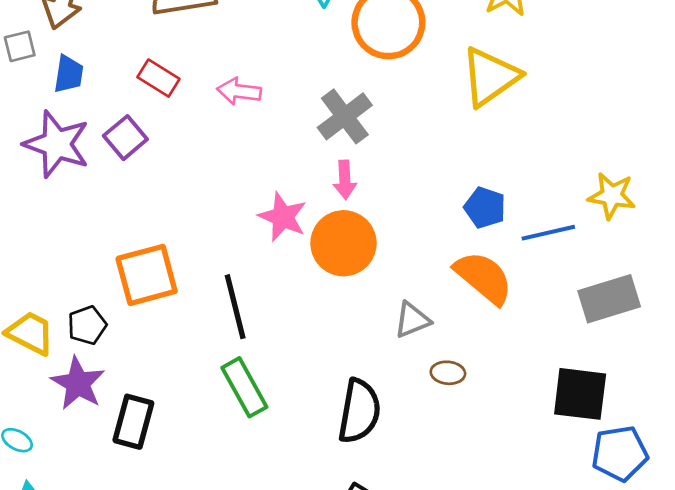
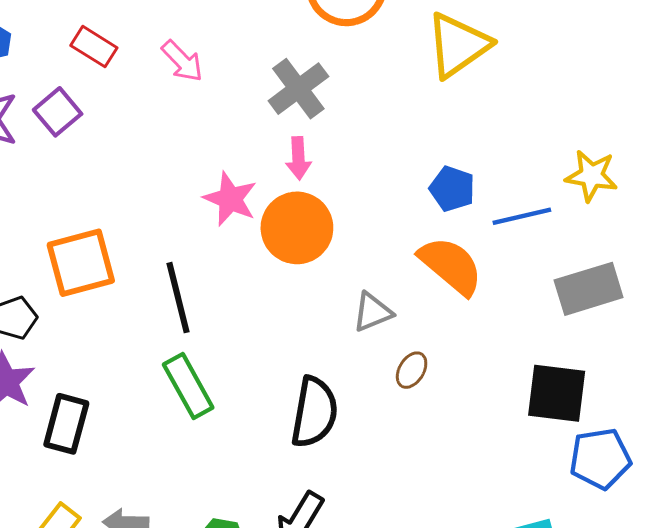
pink arrow: (239, 91) -> (182, 61), turned -141
brown ellipse: (448, 373) -> (412, 370), turned -64

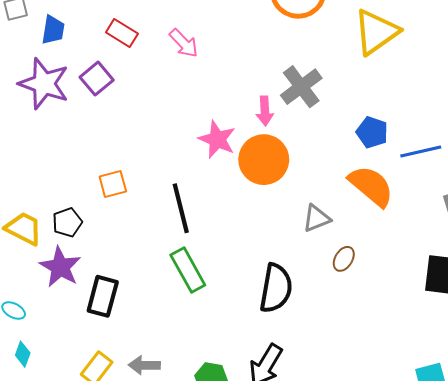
gray cross: (298, 89) -> (301, 87), moved
orange square: (81, 263) -> (113, 184), size x0.6

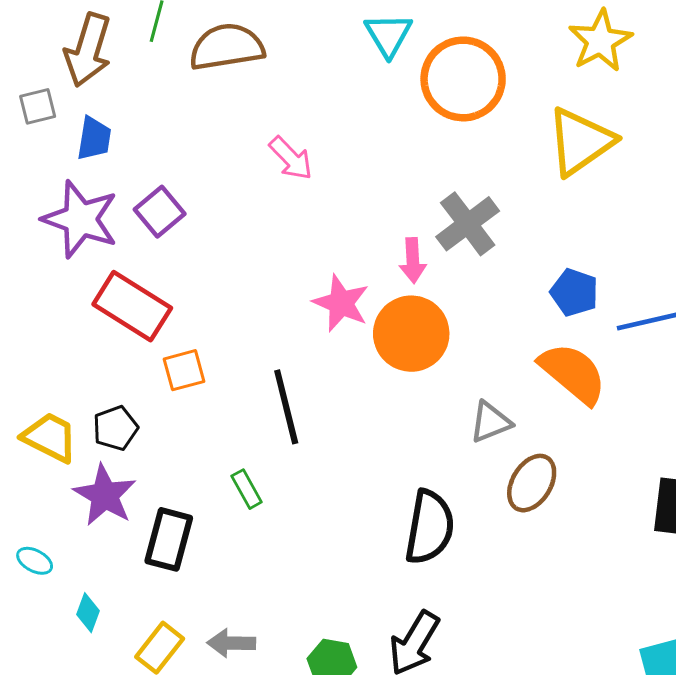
red rectangle: (122, 33) -> (132, 306), moved, size x1.6
brown ellipse: (344, 259) -> (532, 483), size x1.5
green rectangle: (188, 270) -> (247, 489), moved, size x0.6
cyan diamond: (23, 354) -> (88, 613), moved

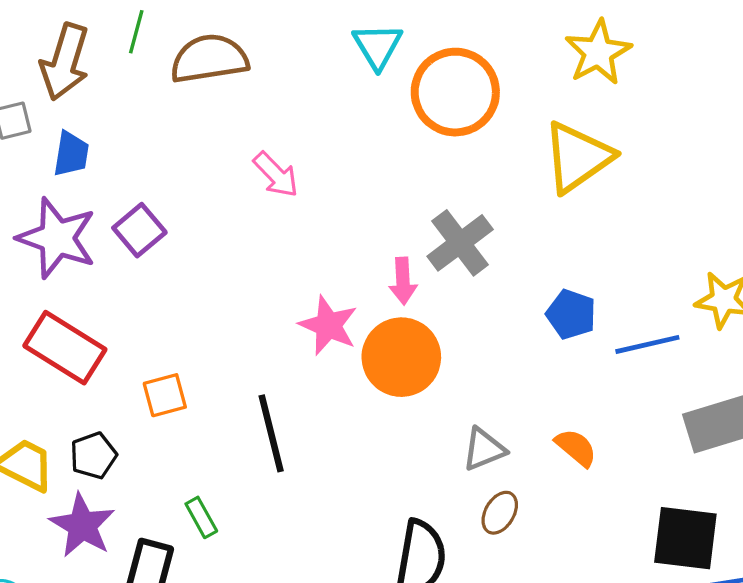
red rectangle: (132, 306) -> (65, 348), moved
orange semicircle: (573, 373) -> (576, 448), moved, size x0.6
brown ellipse: (532, 483) -> (500, 513), moved, size x0.7
green rectangle: (247, 489) -> (201, 517), moved

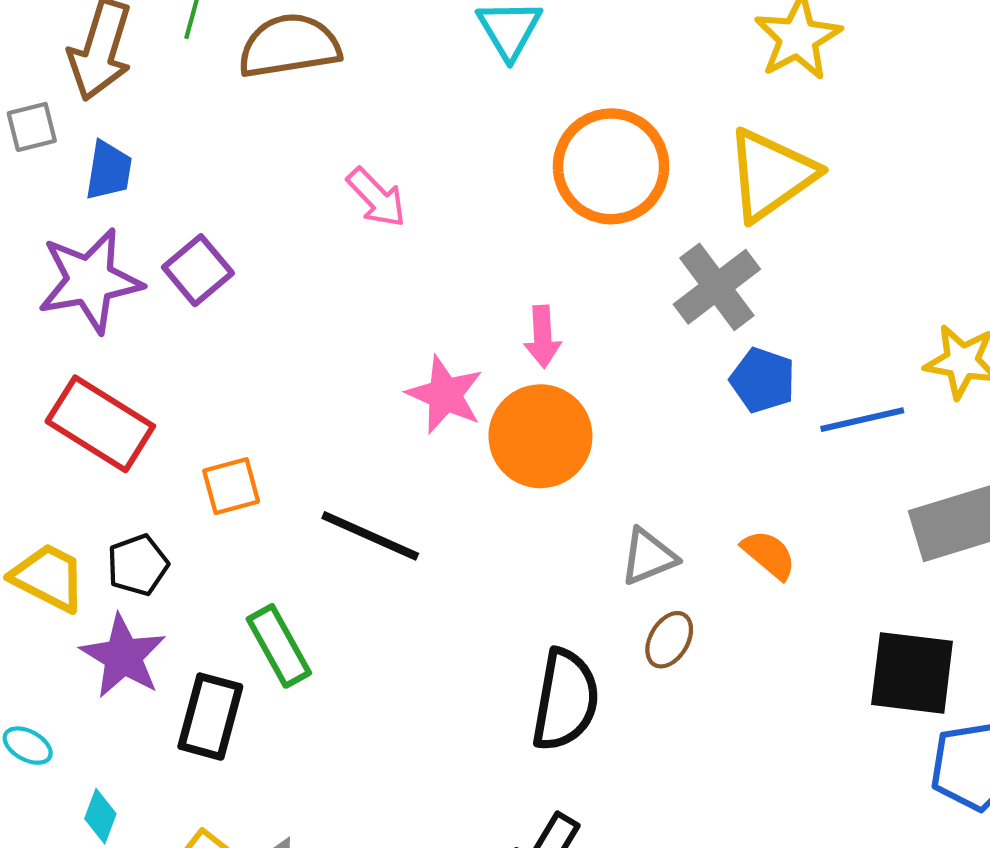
orange circle: (455, 92) -> (611, 166), moved
purple star: (57, 238) -> (90, 281), turned -30
gray cross: (460, 243) -> (717, 287), moved
black line: (271, 433) -> (370, 536), turned -52
green rectangle: (201, 517) -> (279, 646), size x1.5

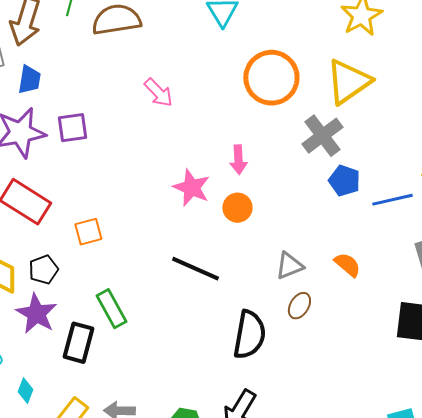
purple square: (198, 270) -> (72, 128), turned 32
orange circle: (540, 436) -> (237, 208), size x0.6
black line: (370, 536) -> (195, 269), moved

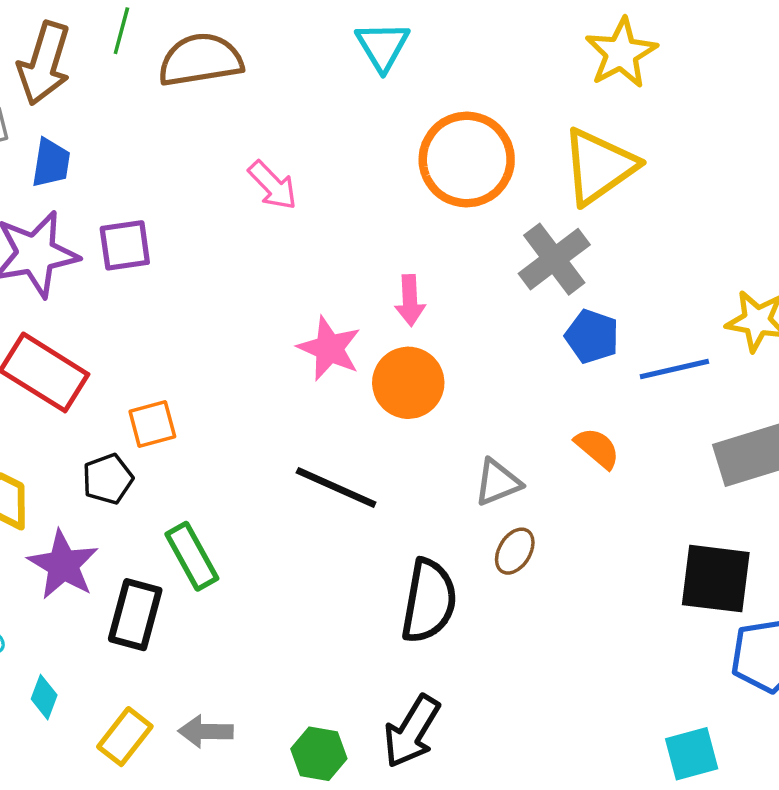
orange circle: (237, 208) -> (408, 383), size x1.4
orange semicircle: (347, 265) -> (597, 448), moved
black pentagon: (43, 270) -> (108, 479), moved

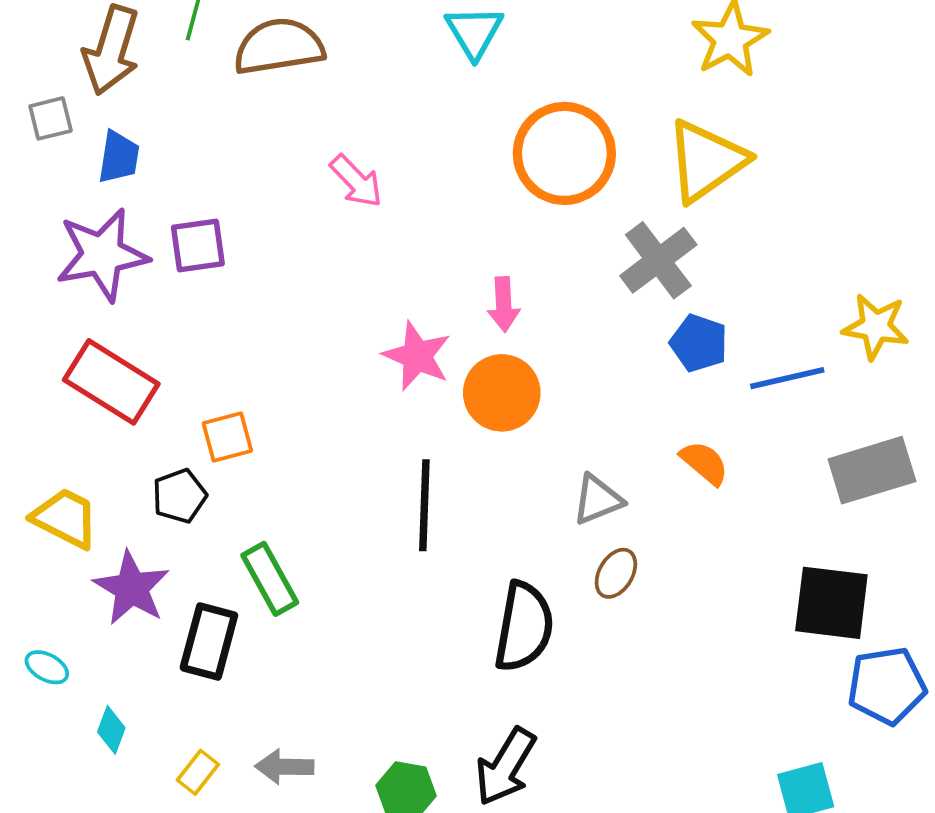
black line: (336, 488) -> (424, 505), turned 68
yellow rectangle: (125, 737) -> (198, 772), size x0.7

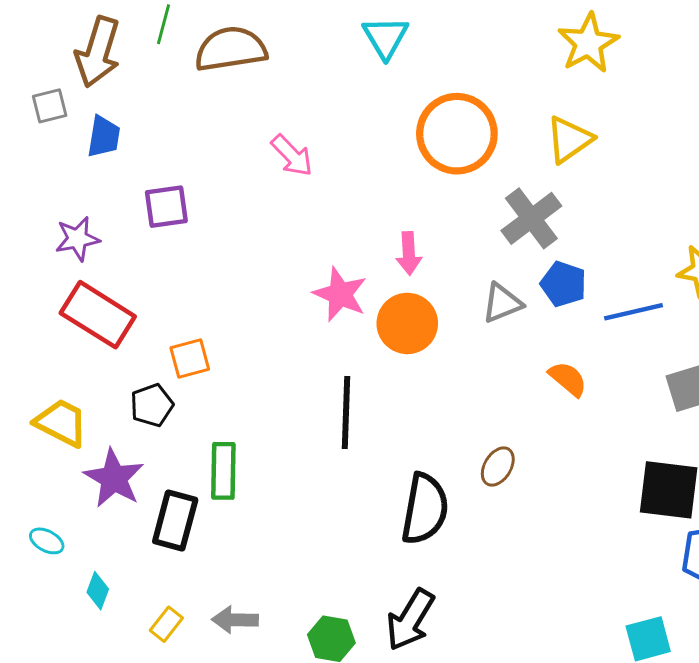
yellow triangle: (706, 161) -> (569, 140), size x0.7
purple star: (102, 255) -> (77, 239), moved, size x0.6
gray triangle: (598, 500) -> (502, 303), moved
green rectangle: (270, 579) -> (223, 471), turned 30

